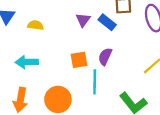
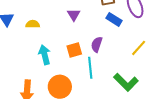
blue rectangle: (107, 22) -> (114, 19), moved
cyan arrow: (27, 62) -> (45, 55), moved, turned 84

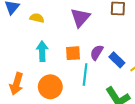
purple triangle: (74, 15) -> (80, 18), size x1.5
blue rectangle: (114, 19) -> (117, 60), moved

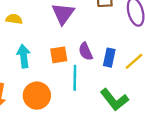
purple semicircle: (97, 53) -> (86, 51), turned -49
blue rectangle: (117, 60) -> (109, 58), turned 63

